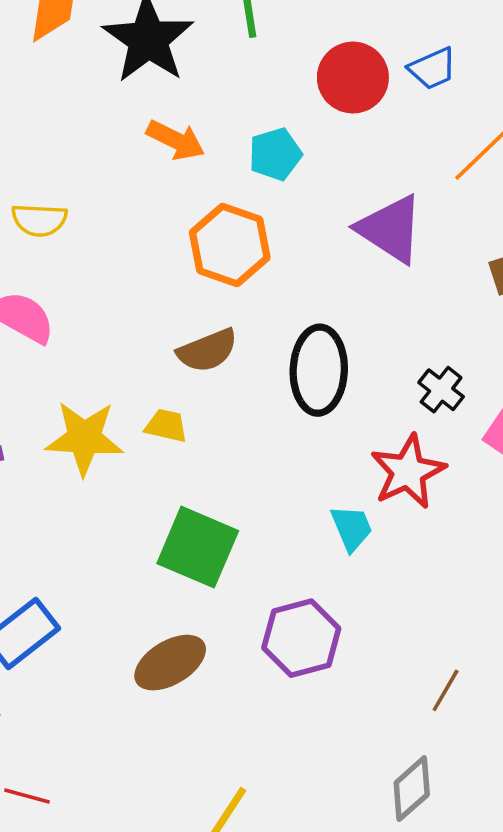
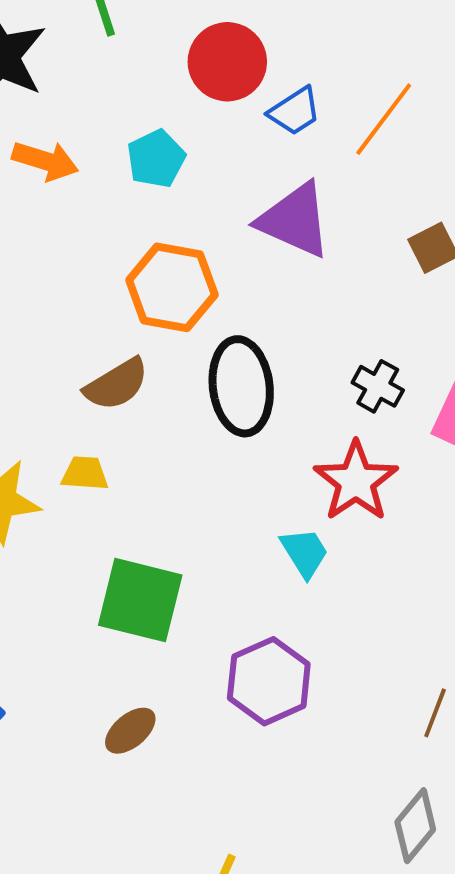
blue trapezoid: (432, 68) -> (295, 111), moved
orange hexagon: (230, 245) -> (172, 287), moved
brown ellipse: (170, 663) -> (130, 731), size x0.7

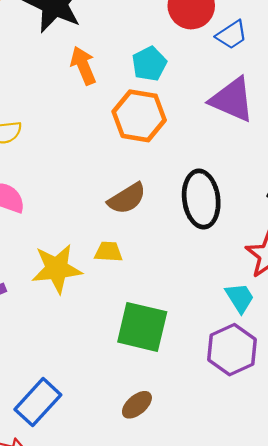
orange arrow: (45, 161) -> (83, 66), turned -129
orange hexagon: (172, 287) -> (139, 116), moved
purple hexagon: (269, 681) -> (232, 350), moved

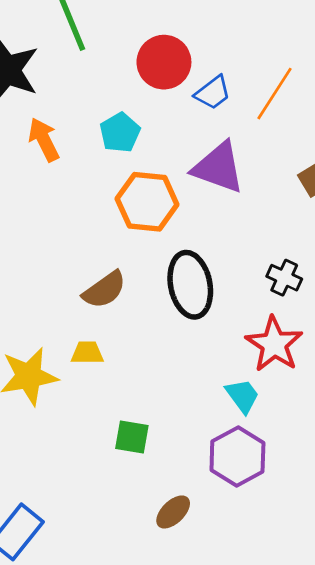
orange hexagon: (139, 116) -> (147, 202), moved
green square: (142, 327) -> (132, 437), size x0.6
brown ellipse: (137, 405) -> (173, 512), moved

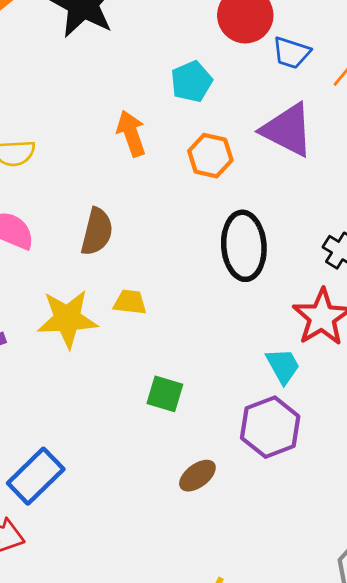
blue trapezoid: (213, 93) -> (291, 53), turned 48
orange arrow: (44, 140) -> (131, 133), moved
orange hexagon: (147, 202) -> (210, 156), size x0.7
brown semicircle: (104, 290) -> (97, 232), moved, turned -48

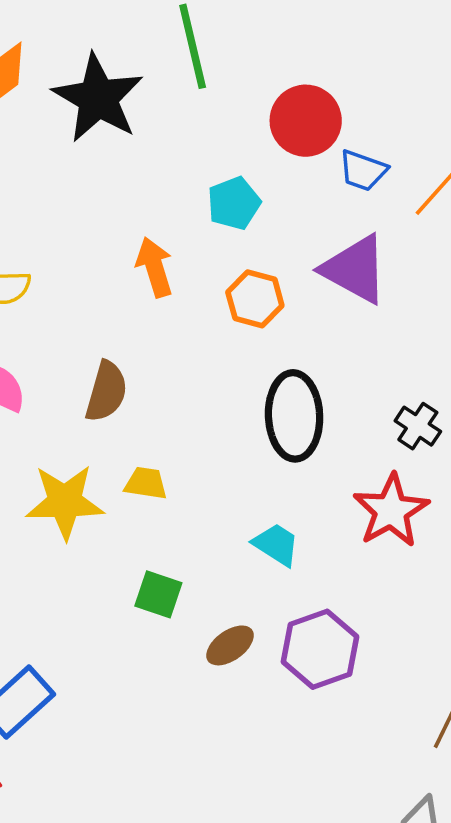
cyan trapezoid: (283, 366) -> (276, 544), moved, turned -30
green square: (165, 394) -> (158, 594), moved
brown ellipse: (197, 476) -> (230, 645), moved

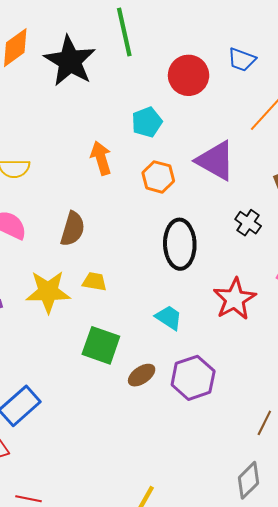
blue trapezoid: (363, 171) -> (242, 60), moved
black cross: (418, 426) -> (248, 223), moved
green square: (158, 594) -> (101, 345), size x1.4

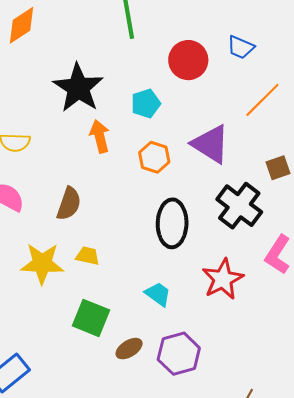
black star: (70, 61) -> (78, 88), moved
black cross: (248, 223) -> (239, 206), size x1.8

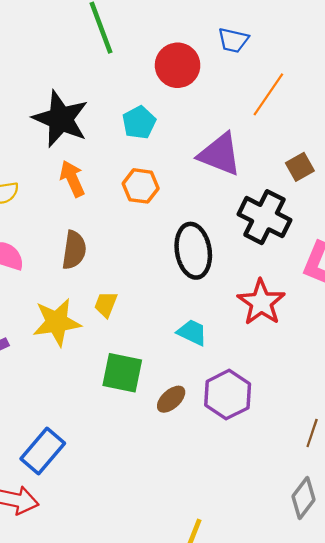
orange arrow: (100, 136) -> (72, 179), moved
orange hexagon: (154, 157) -> (141, 186), moved
yellow trapezoid: (88, 256) -> (106, 304), turned -70

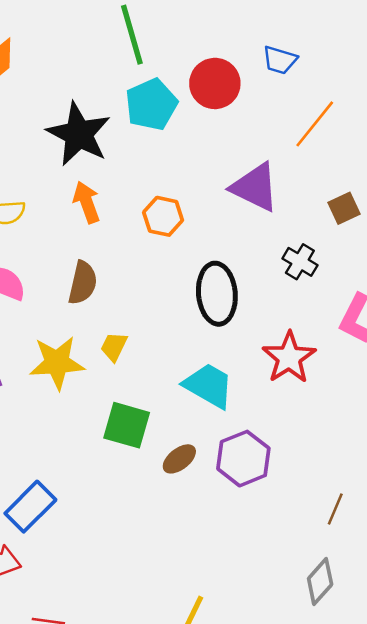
cyan pentagon: (139, 122) -> (151, 104), moved, size x1.4
black cross: (264, 217) -> (300, 262), size x0.6
cyan trapezoid: (192, 332) -> (209, 386), size x1.5

